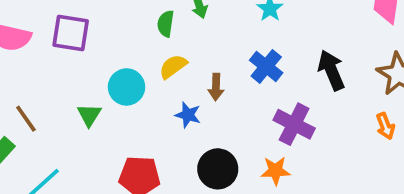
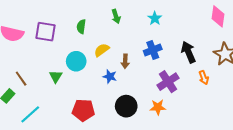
green semicircle: (166, 24) -> (81, 27), moved
blue cross: (266, 66) -> (153, 50), turned 30
purple cross: (294, 124) -> (168, 82), turned 30
orange arrow: (385, 126) -> (204, 78), moved

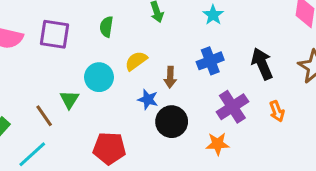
orange arrow: (204, 78) -> (277, 111), moved
brown line: (21, 79) -> (44, 116), moved
black circle: (126, 106) -> (172, 122), moved

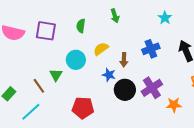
cyan star: (213, 15) -> (165, 18), moved
purple cross: (232, 107) -> (152, 88), moved
orange star: (218, 144) -> (174, 105), moved

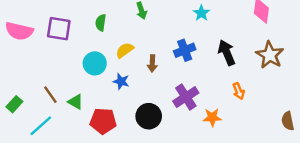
green triangle: (56, 75) -> (76, 102), moved, turned -32
blue star: (109, 75) -> (121, 81), moved
black circle: (125, 90) -> (149, 116), moved

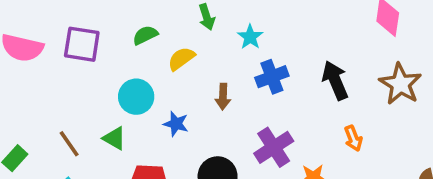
cyan star: (201, 13) -> (250, 37), moved
green semicircle: (101, 23) -> (145, 35), turned 56
yellow semicircle: (125, 50) -> (181, 59), moved
green triangle: (76, 102) -> (114, 138), moved

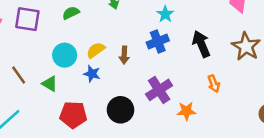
cyan star: (250, 37) -> (165, 14), moved
yellow semicircle: (181, 59) -> (96, 50), moved
brown line: (69, 144) -> (19, 75), moved

